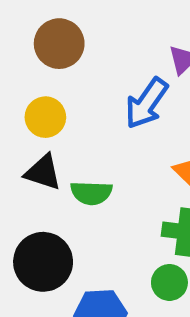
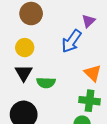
black triangle: (43, 172) -> (24, 73), turned 42

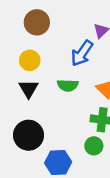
green semicircle: (46, 83) -> (68, 85), moved

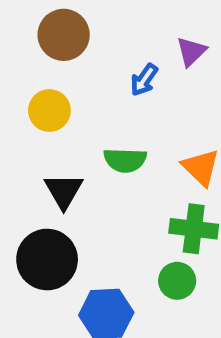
blue arrow: (82, 53) -> (144, 80), moved, size x0.6
black triangle: (29, 89) -> (64, 191), moved

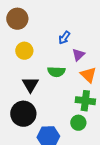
brown circle: (64, 35) -> (17, 19), moved
purple triangle: (191, 51) -> (78, 55), moved

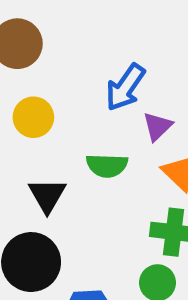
blue arrow: (64, 38) -> (125, 87), size x1.5

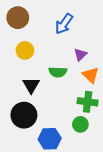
blue arrow: (125, 87) -> (64, 24), moved

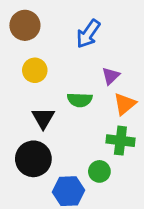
orange triangle: (91, 75) -> (125, 104), turned 36
green circle: (80, 124) -> (99, 171), moved

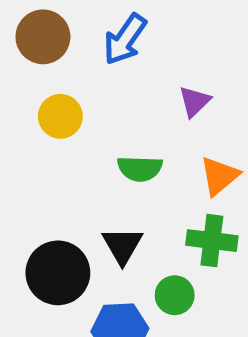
blue arrow: (88, 34) -> (125, 39), moved
purple triangle: (111, 76) -> (195, 101), moved
black triangle: (43, 118) -> (122, 246), moved

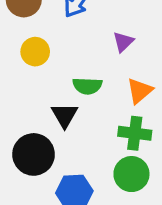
black triangle: (122, 246) -> (65, 115), moved
green circle: (175, 295) -> (131, 174), moved, size x1.4

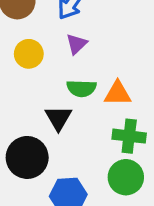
purple triangle: (123, 42) -> (76, 44), moved
orange triangle: (140, 91) -> (118, 93), moved, turned 40

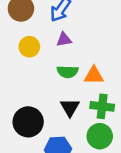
purple triangle: (76, 44) -> (64, 40), turned 35
black triangle: (58, 118) -> (70, 108), moved

